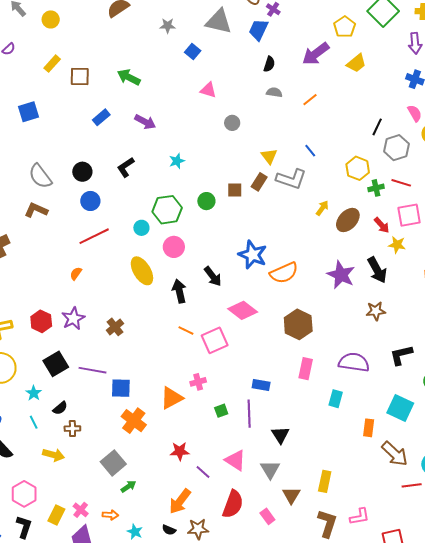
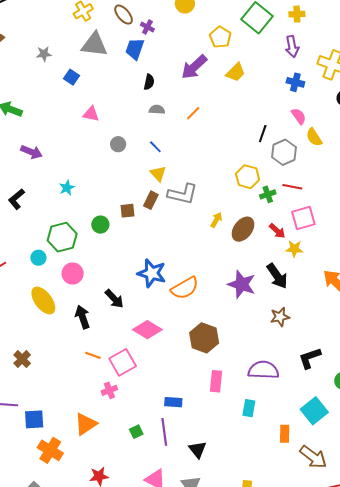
blue line: (310, 151) -> (155, 147), moved
pink cross: (198, 382) -> (109, 390), moved
cyan square: (400, 408) -> (314, 411), turned 32

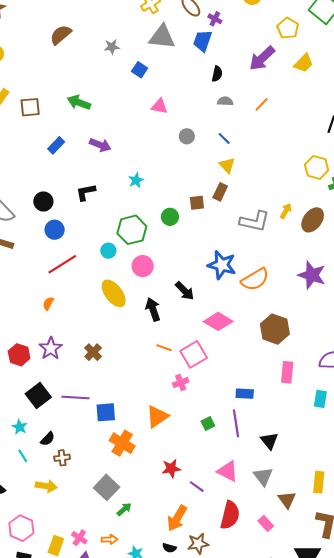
gray L-shape: (183, 194) -> (255, 221), moved
black L-shape: (17, 199) -> (86, 192), turned 30

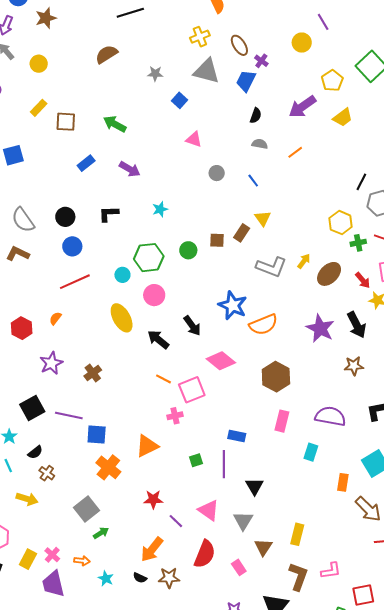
yellow triangle: (227, 165) -> (263, 218), moved
black arrow: (153, 309) -> (158, 339), turned -40
red hexagon: (19, 355) -> (22, 328), moved
brown cross: (62, 458) -> (47, 473), turned 35

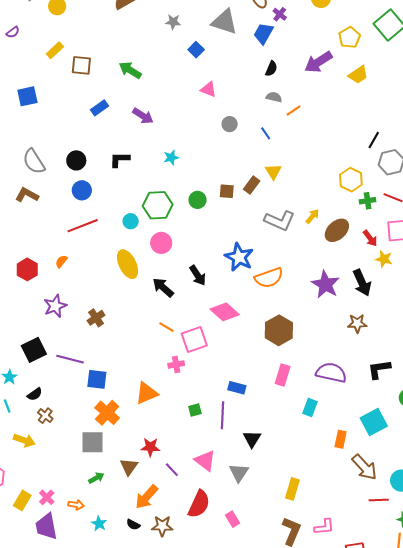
orange line: (295, 152) -> (294, 110), moved
gray square: (86, 509) -> (92, 442), moved, turned 35
brown triangle: (263, 547) -> (129, 467), moved

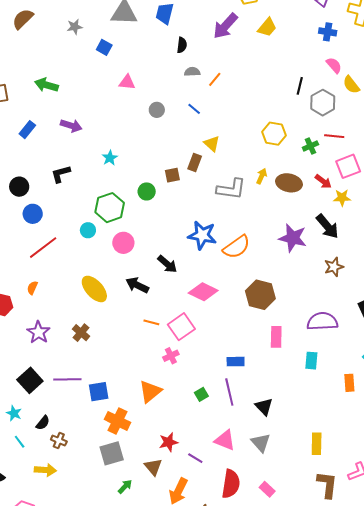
yellow hexagon: (351, 180) -> (274, 134), moved
brown ellipse: (337, 230) -> (289, 183), turned 70
yellow ellipse: (128, 264) -> (94, 289), moved

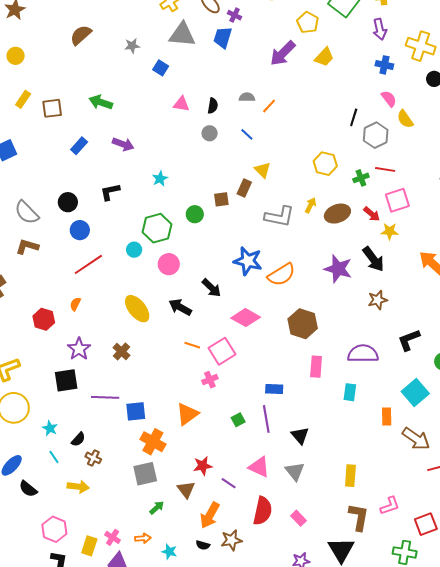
black semicircle: (182, 45) -> (213, 106), moved
brown ellipse: (289, 183) -> (337, 214), turned -35
black square: (30, 380) -> (66, 380), moved, turned 30

